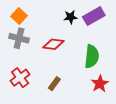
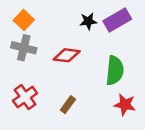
red star: (100, 84) -> (125, 105), turned -30

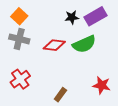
green semicircle: (115, 71) -> (84, 44), moved, turned 60
brown rectangle: (68, 105) -> (60, 95), moved

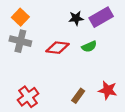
green semicircle: (84, 44) -> (89, 47), size x0.6
red cross: (20, 79) -> (28, 97), moved
brown rectangle: (60, 95) -> (78, 96), moved

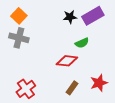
red diamond: (58, 48) -> (67, 61), moved
red star: (108, 90) -> (99, 83), turned -30

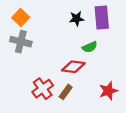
purple rectangle: (93, 16) -> (102, 18), turned -65
brown rectangle: (72, 88) -> (66, 92), moved
red cross: (26, 89) -> (43, 89), moved

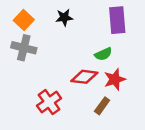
black star: (77, 19) -> (64, 18), moved
red star: (108, 91) -> (115, 79), moved
brown rectangle: (66, 92) -> (102, 106), moved

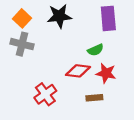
black star: (64, 18) -> (59, 16), size x1.5
red star: (115, 79) -> (106, 73), turned 30
brown rectangle: (102, 106) -> (94, 98), turned 49

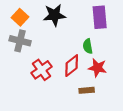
green semicircle: (95, 50) -> (88, 46), turned 104
red diamond: (78, 71) -> (72, 66), turned -45
red cross: (45, 94) -> (42, 70), moved

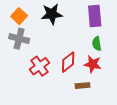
green semicircle: (88, 46) -> (97, 44), moved

